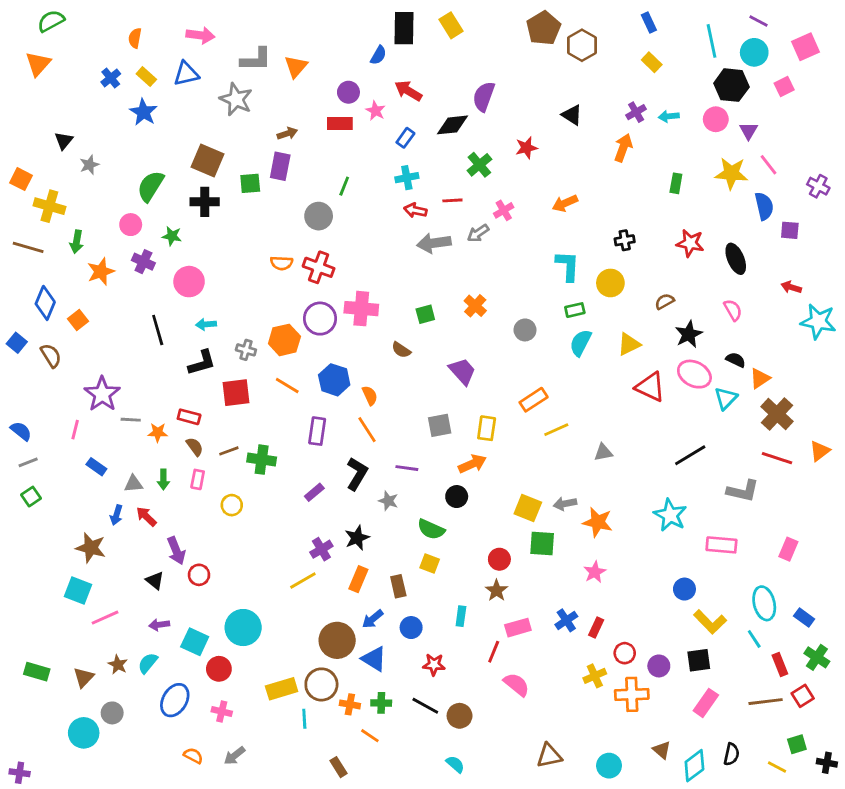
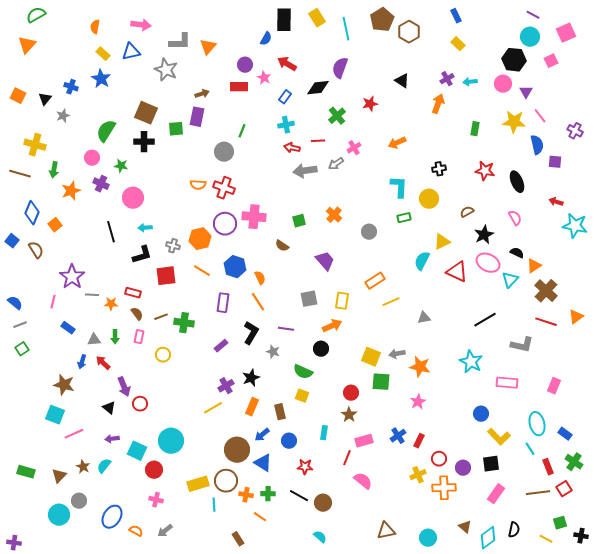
cyan line: (712, 41) -> (346, 29), moved
blue cross: (111, 78) -> (71, 87), moved, turned -32
orange square: (21, 179) -> (18, 96), moved
cyan semicircle: (581, 343) -> (422, 261), moved
blue ellipse: (175, 700) -> (112, 517), moved

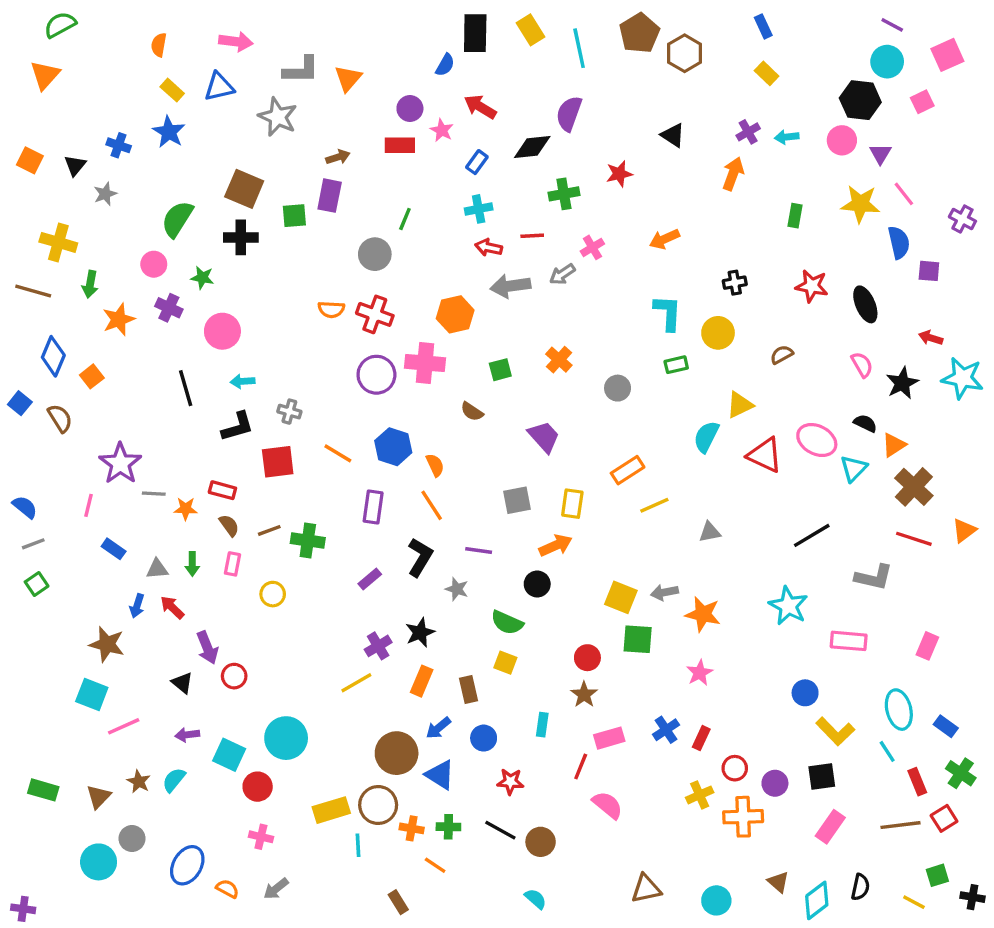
green cross: (337, 116) -> (564, 194), turned 30
black star: (484, 235) -> (902, 383), moved
orange hexagon: (200, 239) -> (455, 314), moved

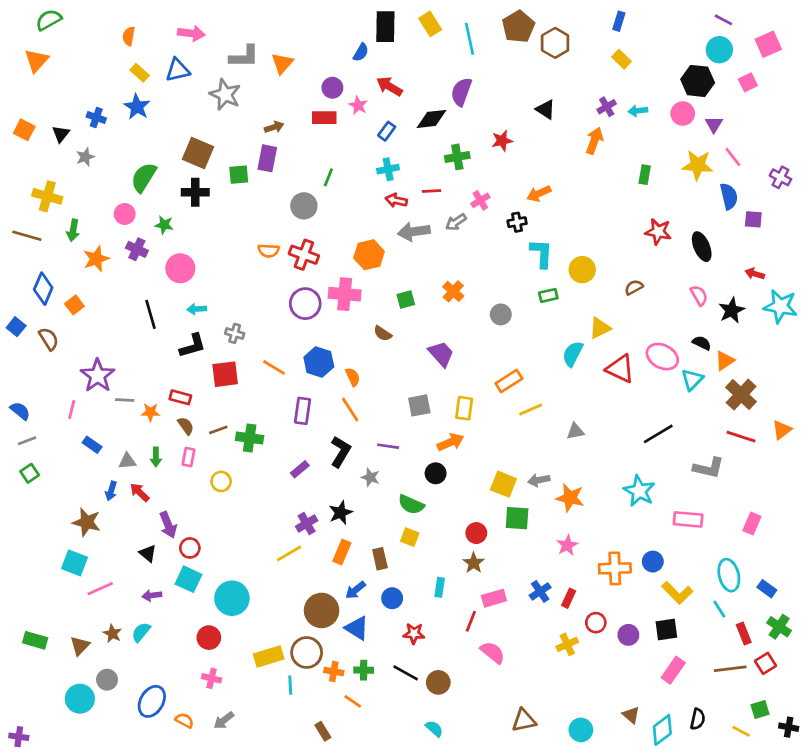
blue rectangle: (763, 26) -> (619, 21), turned 42
black cross: (735, 283) -> (517, 222), moved
cyan square: (229, 755) -> (188, 579), moved
orange cross: (743, 817) -> (615, 568), moved

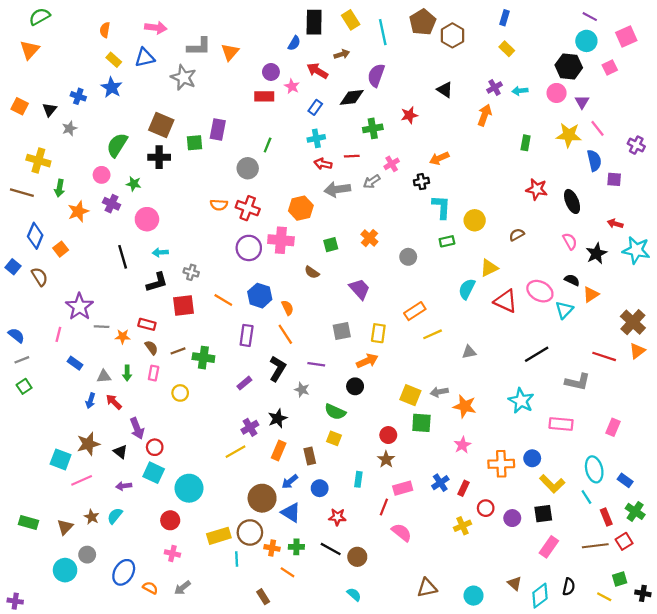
brown arrow: (274, 127) -> (342, 54), moved
brown cross: (741, 395) -> (633, 322), moved
brown star: (87, 522) -> (88, 444), moved, turned -30

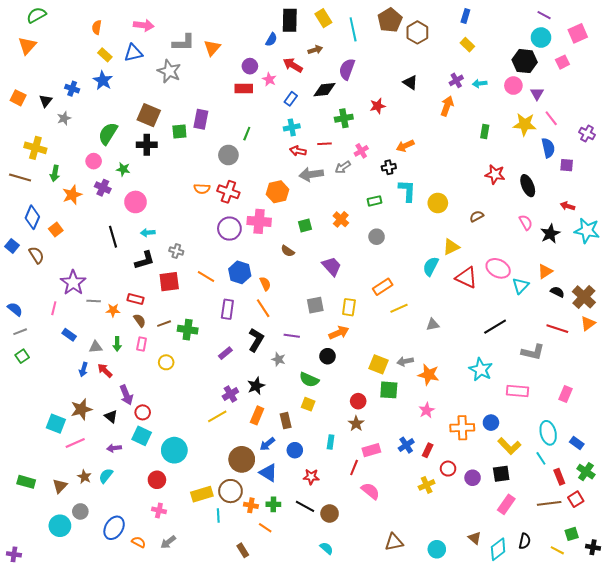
green rectangle: (447, 241) -> (374, 201), moved
black semicircle: (572, 280) -> (557, 292), moved

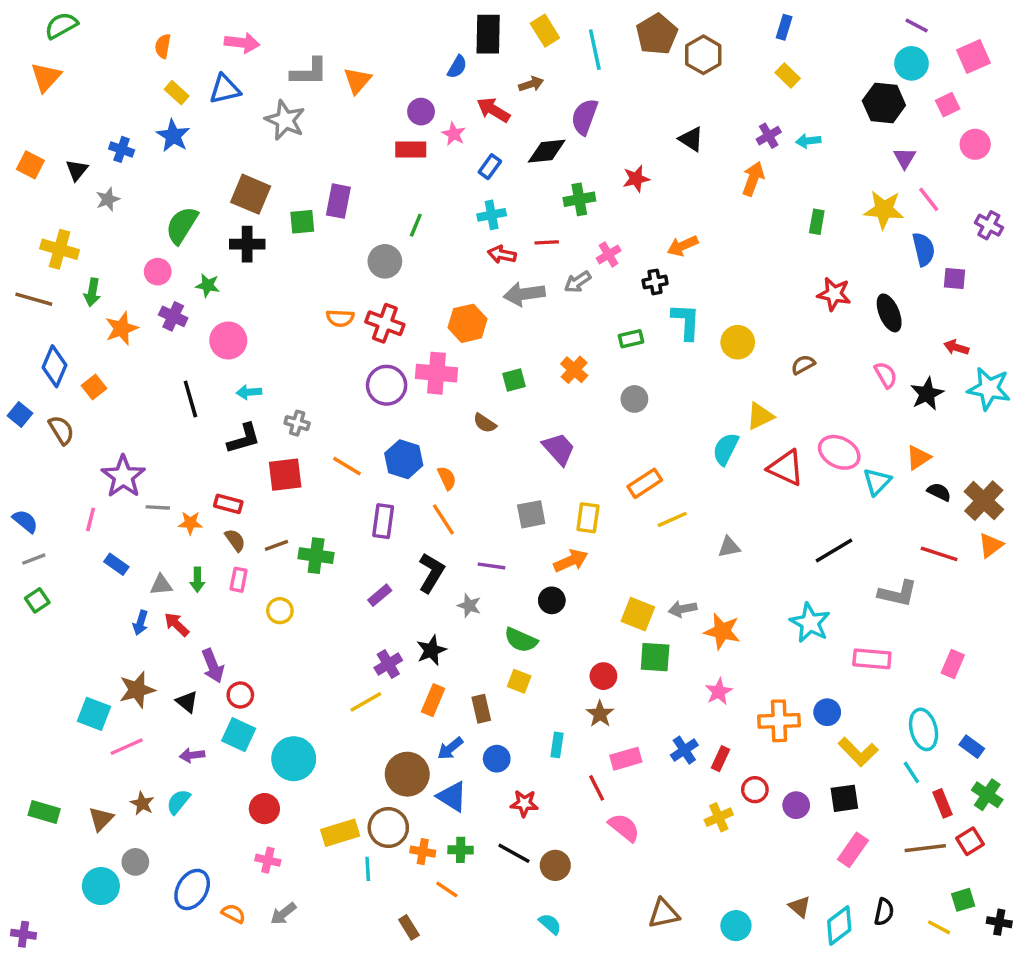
pink circle: (513, 86) -> (975, 144), moved
red line: (354, 468) -> (597, 788), turned -49

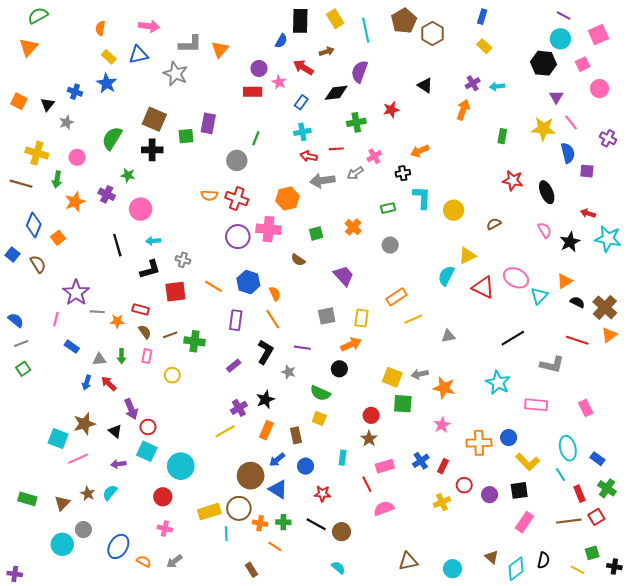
pink circle: (158, 272) -> (77, 157), moved
pink rectangle: (953, 664) -> (586, 408), turned -49
pink semicircle: (624, 828) -> (384, 508), turned -60

